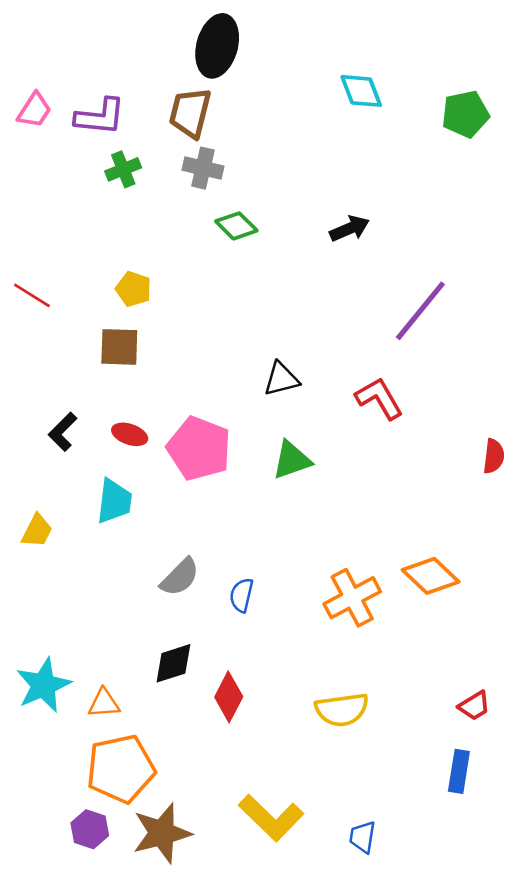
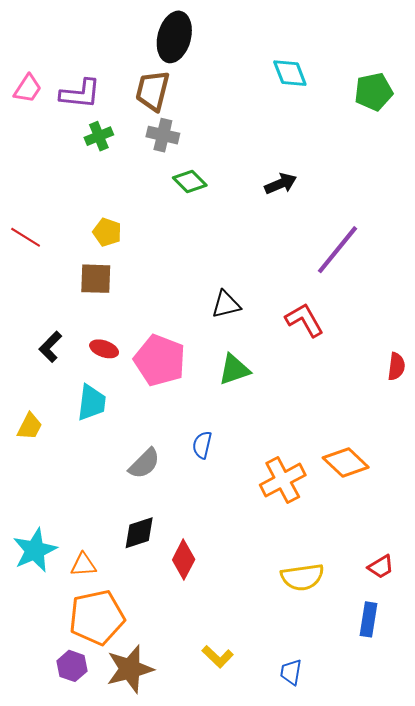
blue semicircle: (242, 595) -> (202, 445), moved
yellow semicircle: (342, 710) -> (302, 577), moved
yellow L-shape: (271, 818) -> (218, 657), size x0.6

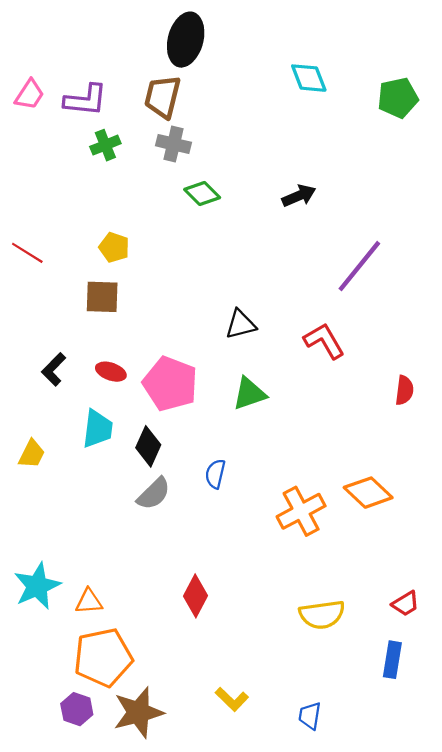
red semicircle: (396, 366) -> (404, 390), moved
black diamond: (139, 533) -> (148, 446), moved, turned -48

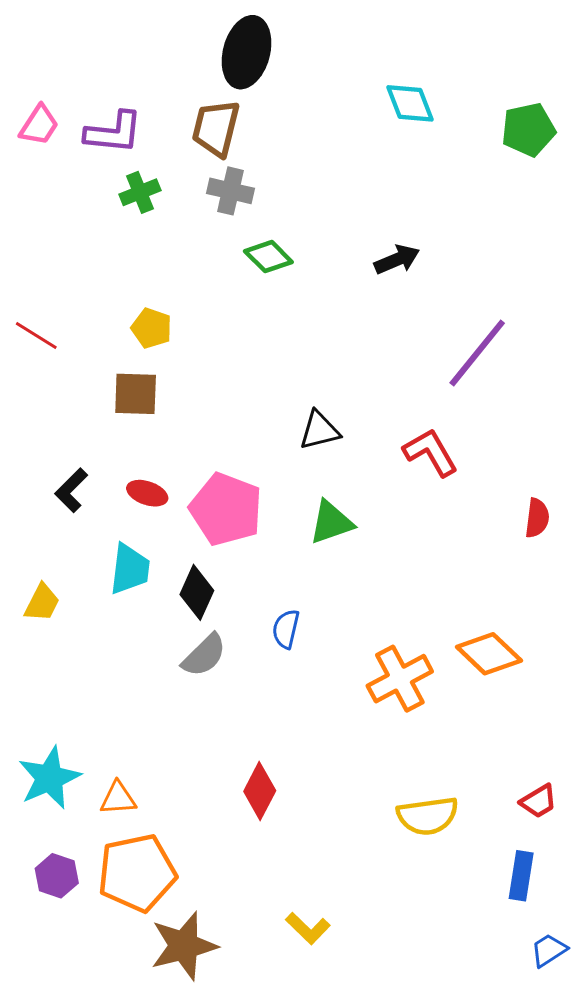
purple hexagon: (77, 709) -> (57, 876), moved
blue trapezoid: (310, 716) -> (549, 950), moved, turned 48

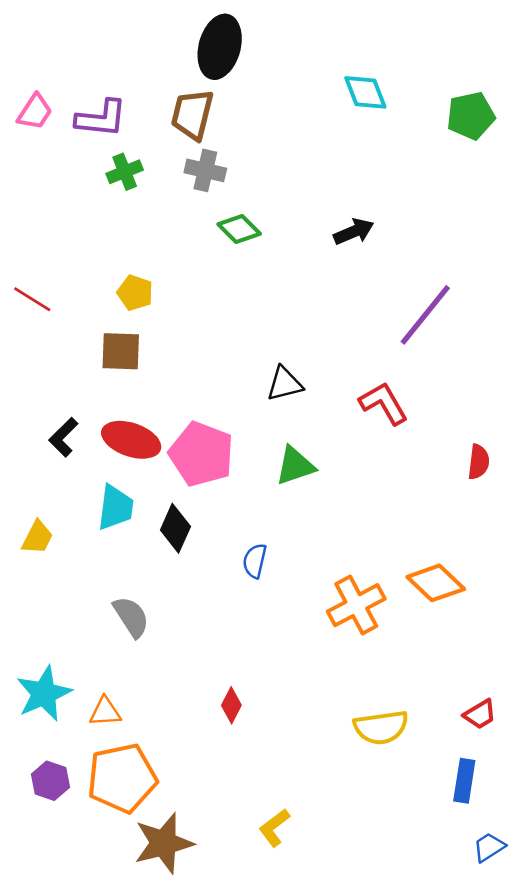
red ellipse: (147, 493) -> (131, 440), size x1.6
gray semicircle: (204, 655) -> (131, 617), moved, turned -78
red diamond: (260, 791) -> (231, 705), size x0.7
yellow L-shape: (308, 928) -> (274, 828), turned 99

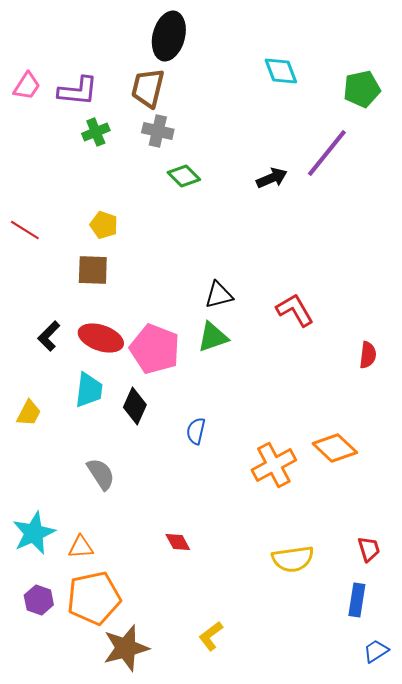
purple line: (425, 315) -> (327, 153), moved
green triangle: (295, 466) -> (213, 337), moved
red diamond: (231, 705) -> (178, 542), turned -56
red trapezoid: (480, 714) -> (369, 549), turned -76

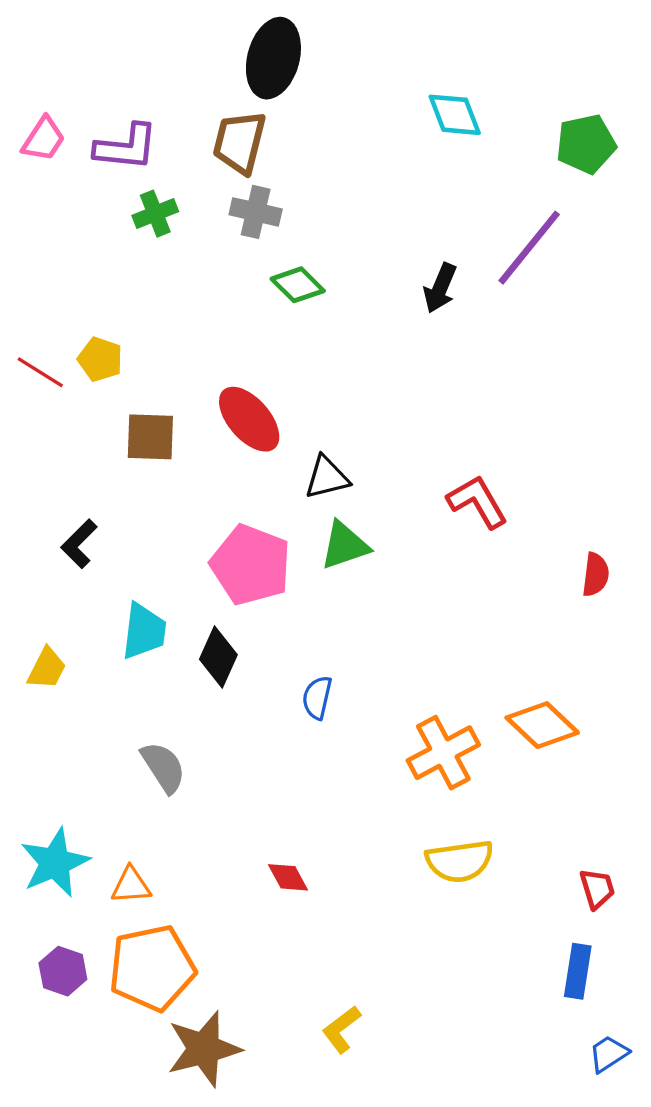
black arrow: (272, 178) -> (440, 288), turned 136
yellow pentagon: (104, 225) -> (100, 359), moved
black triangle: (219, 295) -> (327, 477), moved
red ellipse: (101, 338) -> (249, 419), moved, turned 30
yellow semicircle: (293, 559) -> (460, 861), moved

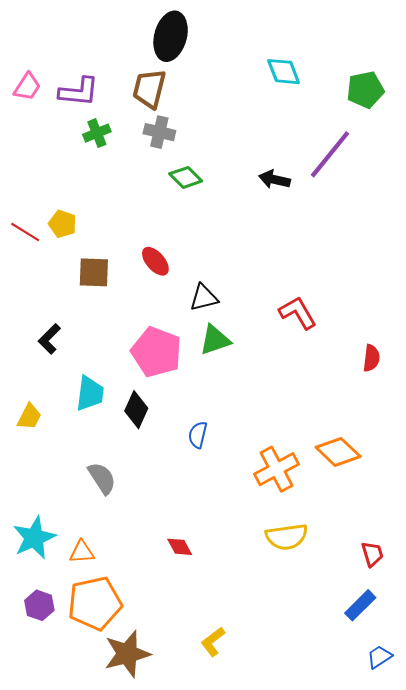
black arrow: (440, 288) -> (274, 180), turned 80
red ellipse: (249, 419) -> (155, 261), size x0.7
blue rectangle: (578, 971) -> (360, 605), turned 36

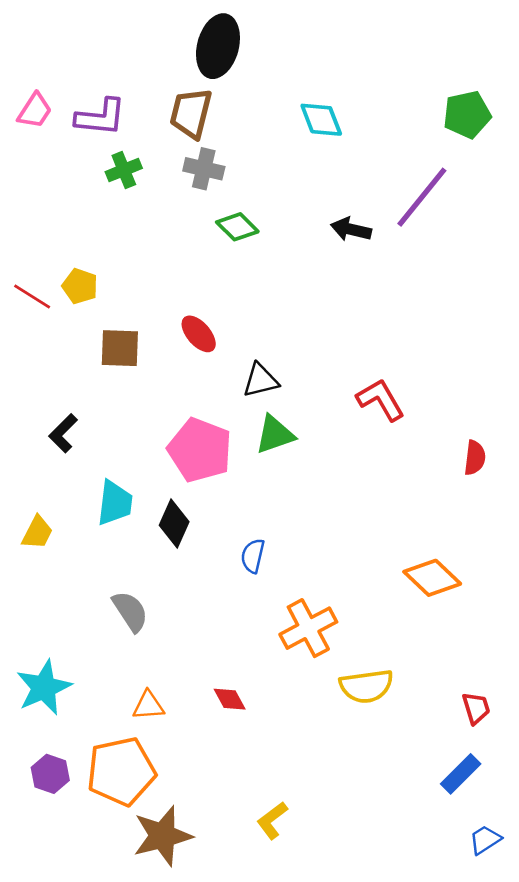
cyan diamond: (284, 72) -> (321, 120), moved
orange cross: (276, 469) -> (308, 628), moved
orange triangle: (82, 552) -> (148, 706), moved

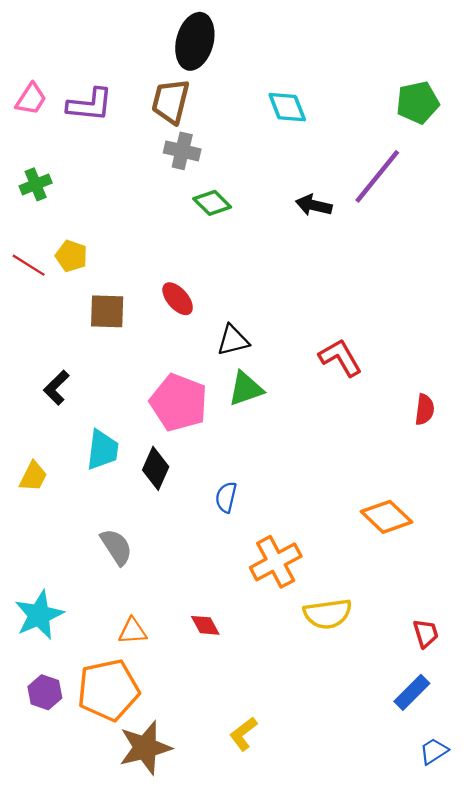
green cross: (124, 170) -> (36, 184), moved

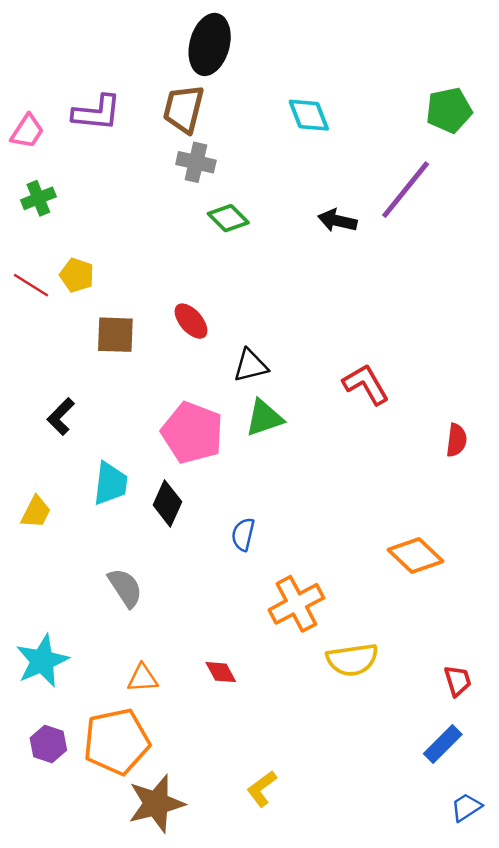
pink trapezoid: (31, 99) -> (27, 131), moved

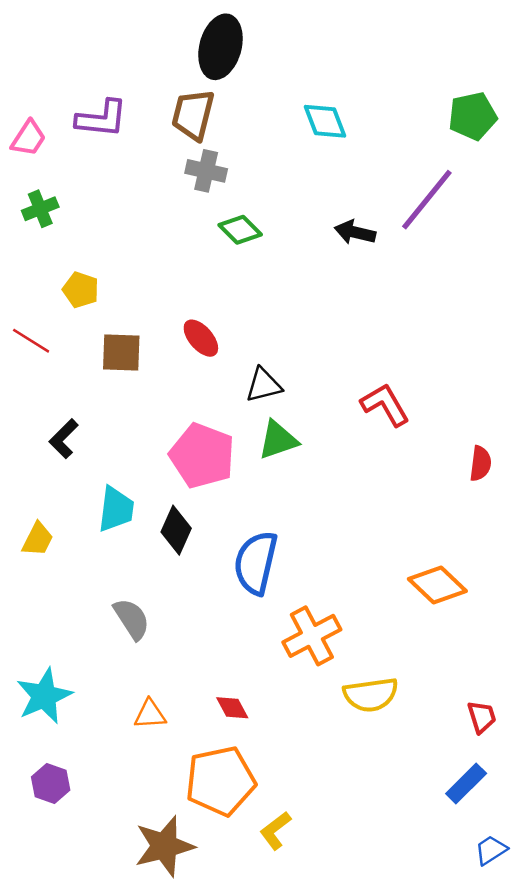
red line: (31, 285) -> (31, 341), moved
blue semicircle: (243, 534) -> (256, 563), size x1.8
orange pentagon: (117, 742) -> (220, 781), moved

